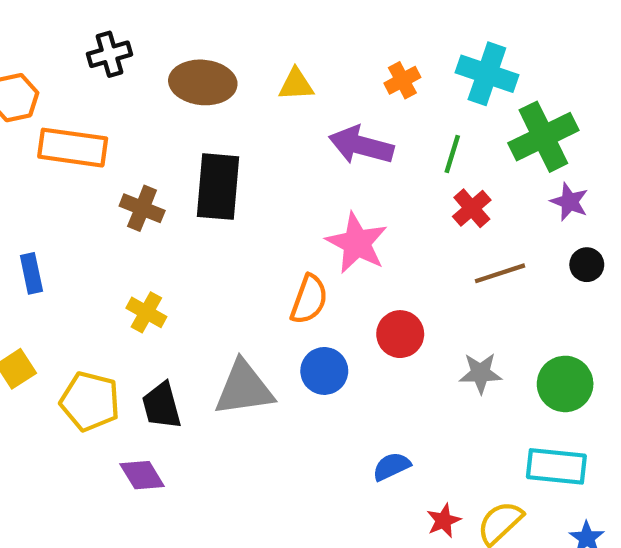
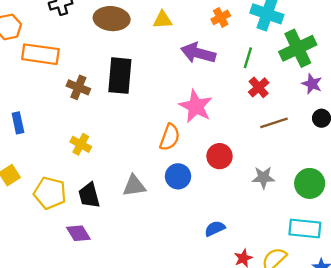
gray triangle: (244, 388) -> (134, 186), size x0.7

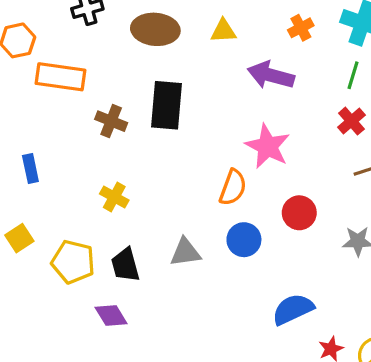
green line: (248, 58) -> (353, 75), moved
blue semicircle: (215, 228) -> (293, 309), size x1.5

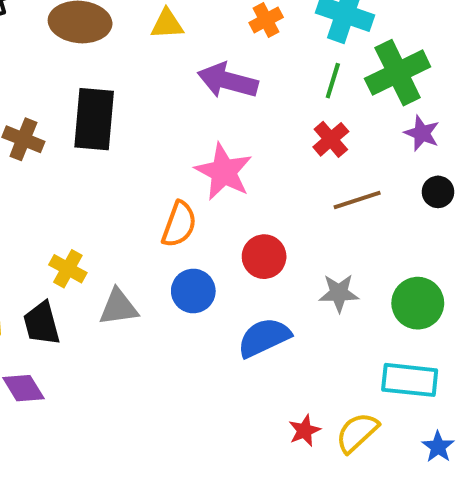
yellow cross: (114, 197) -> (68, 269), moved
blue semicircle: (293, 309) -> (264, 338), moved

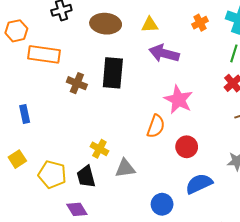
purple arrow: (228, 81) -> (164, 53), moved
red circle: (264, 257) -> (187, 147), moved
blue circle: (193, 291) -> (162, 204), moved

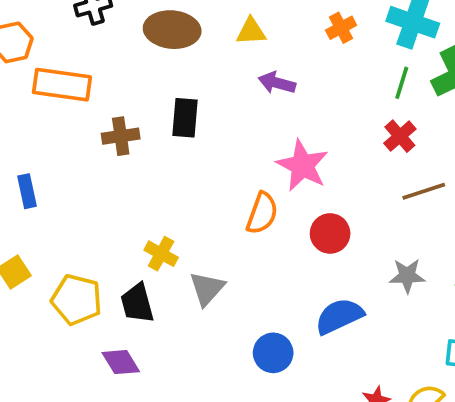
purple arrow: (164, 53) -> (277, 83), size x0.7
black rectangle: (113, 73) -> (185, 118), size x0.7
brown cross: (77, 83) -> (121, 136), turned -30
red circle: (187, 147) -> (330, 233), moved
gray triangle: (125, 168) -> (207, 289), turned -40

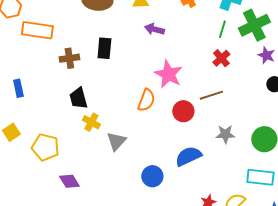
brown line: (424, 191) -> (211, 95), moved
black trapezoid: (137, 303) -> (78, 98), moved

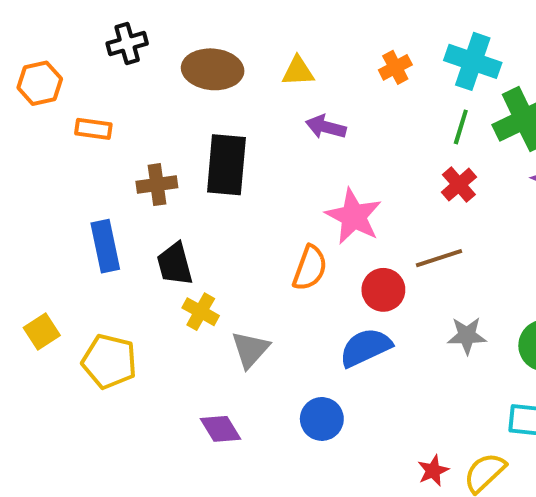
orange rectangle: (37, 30) -> (93, 129), size x0.6
black rectangle: (104, 48) -> (226, 165), size x1.4
blue rectangle: (18, 88) -> (105, 246), moved, size x1.4
blue semicircle: (188, 156) -> (366, 347), moved
purple diamond: (69, 181) -> (221, 429), moved

